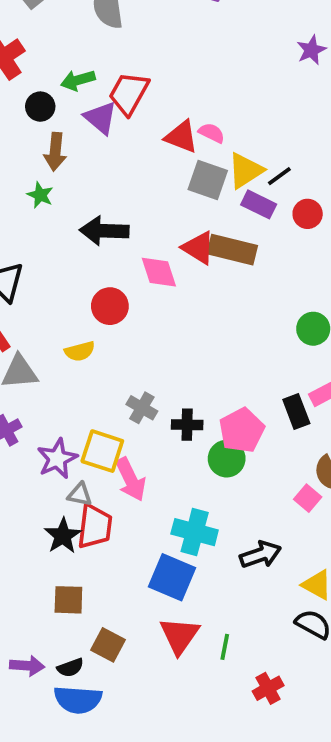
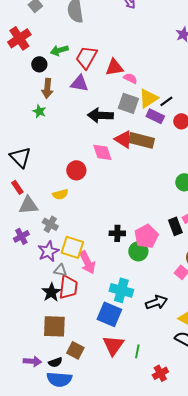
purple triangle: (100, 118) -> (79, 83), moved, turned -30
red triangle: (181, 137) -> (114, 67), moved, turned -30
black arrow: (104, 231) -> (100, 115), moved
gray cross: (142, 408) -> (50, 224), moved
brown square: (68, 600) -> (54, 326), size x1.4

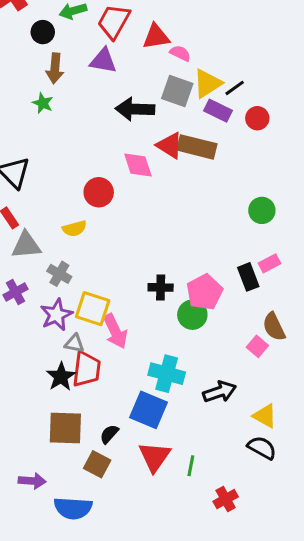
black semicircle: (55, 362) -> (109, 434), moved, turned 152

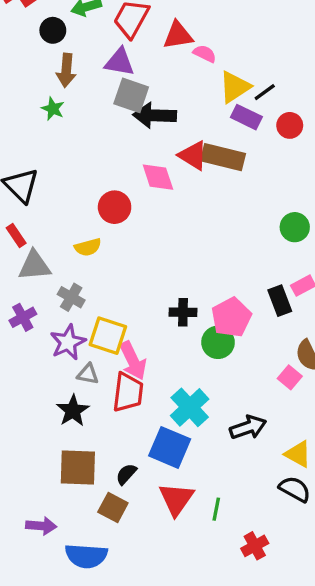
gray square: (177, 91) -> (131, 95), moved
red trapezoid: (87, 369) -> (128, 392), moved
cyan cross: (167, 374) -> (190, 407), turned 32

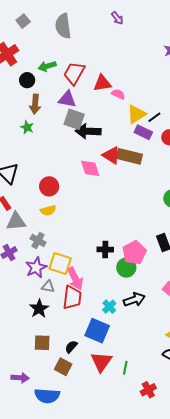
red circle: (115, 207) -> (49, 186), moved
cyan cross: (190, 407) -> (109, 307), size x0.6
black arrow: (248, 427) -> (134, 300), moved
brown square: (78, 467) -> (42, 343), size x0.7

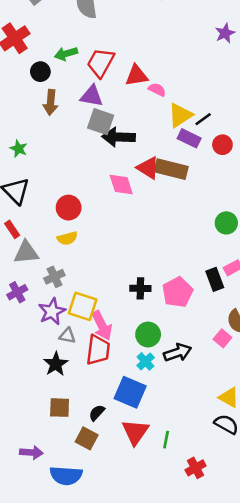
green star: (27, 127) -> (19, 149), moved
gray cross: (38, 240) -> (54, 277), turned 35
green circle: (126, 268) -> (148, 335), moved

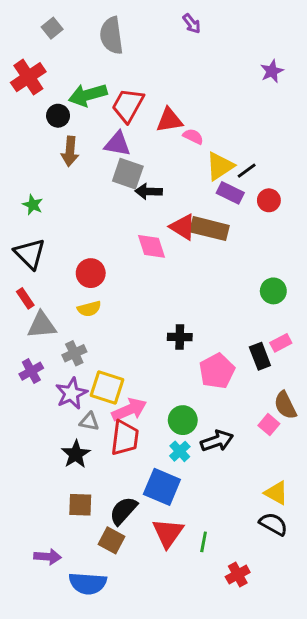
green arrow: (66, 54) -> (88, 95), size x1.4
black arrow: (119, 137) -> (149, 191), size x0.7
black cross: (140, 288) -> (180, 337), moved
pink arrow: (102, 326) -> (129, 410), turned -88
black semicircle: (97, 413) -> (123, 511), size x1.5

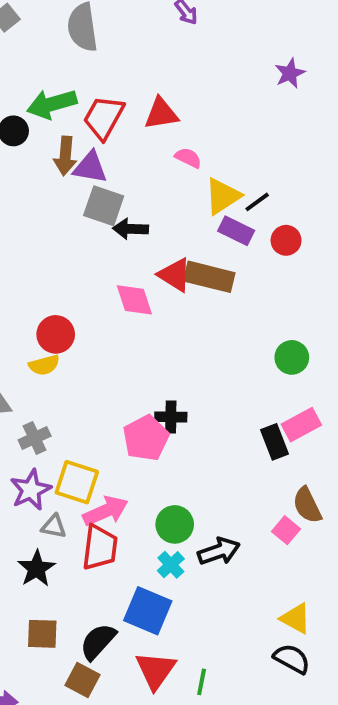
red triangle: (169, 120) -> (161, 114), moved
brown arrow: (70, 151) -> (65, 156), moved
yellow semicircle: (89, 309) -> (44, 365), moved
pink rectangle: (281, 343) -> (301, 425), size x1.4
pink pentagon: (217, 371) -> (146, 438), moved

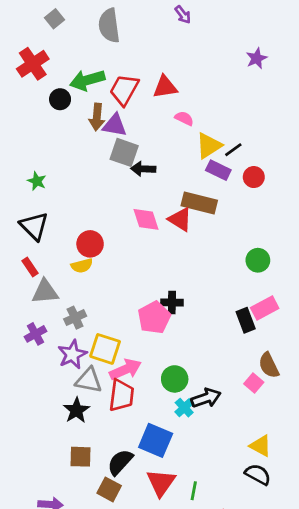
red triangle: (175, 275) -> (180, 219), moved
gray triangle: (54, 526) -> (89, 380), size x1.5
cyan cross: (171, 565) -> (184, 408), moved

